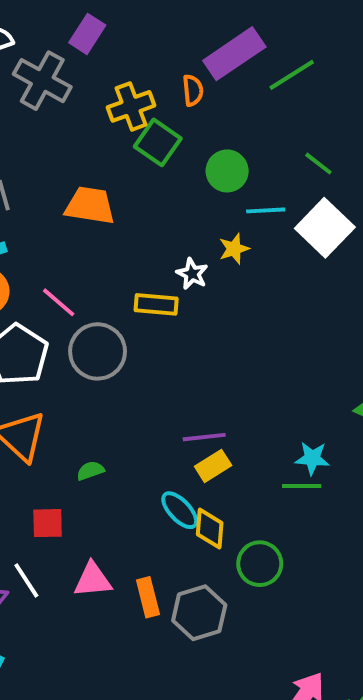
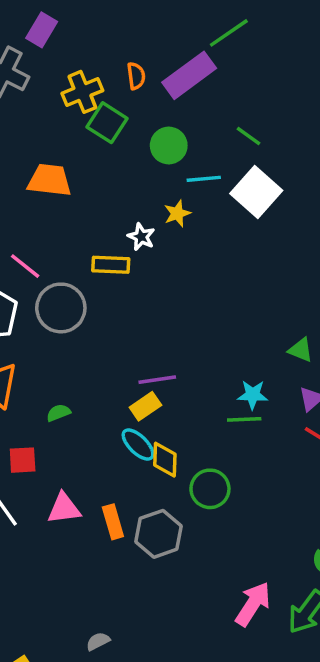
purple rectangle: (234, 54) -> (189, 75), moved
green line: (292, 75) -> (229, 33), moved
yellow rectangle: (213, 466) -> (145, 406), moved

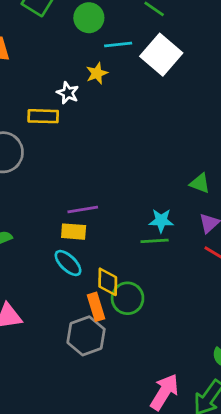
yellow rectangle: (145, 406) -> (74, 232), turned 40
yellow diamond: (165, 460) -> (108, 282), moved
orange rectangle: (113, 522) -> (96, 307), moved

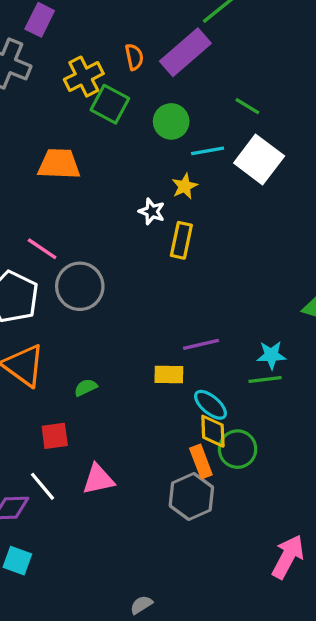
yellow rectangle: (43, 116) -> (181, 240), moved, turned -76
purple line: (83, 210) -> (201, 344), moved
cyan ellipse: (68, 263) -> (210, 405), moved

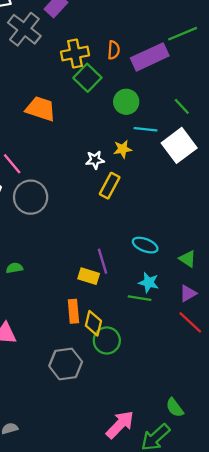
white star: (152, 211) -> (95, 160), turned 30
purple line: (201, 344) -> (102, 261), turned 70
yellow rectangle: (169, 374) -> (89, 276), moved
cyan ellipse: (210, 405) -> (145, 245), moved, turned -35
orange rectangle: (201, 462) -> (73, 311), moved

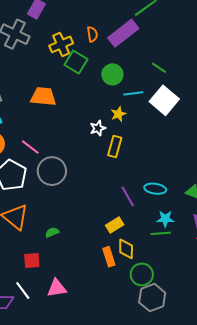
purple line: (102, 261) -> (128, 196), moved
yellow rectangle: (89, 276) -> (115, 225), turned -36
yellow diamond: (93, 323) -> (126, 249), moved
gray hexagon: (66, 364) -> (152, 298), moved

